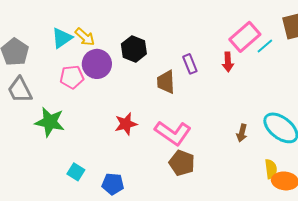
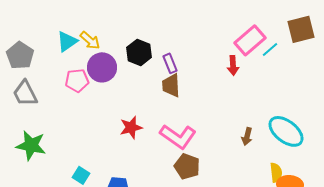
purple rectangle: (190, 64) -> (170, 63), moved
green star: (50, 122) -> (31, 145), moved

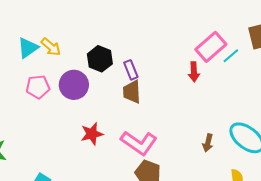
purple circle: (102, 67) -> (74, 85), moved

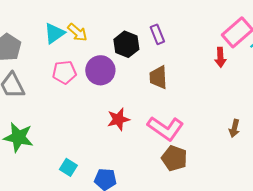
purple rectangle: (131, 70) -> (157, 34), moved

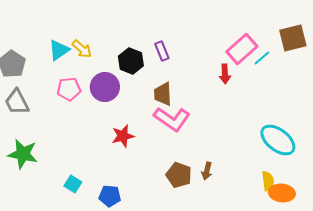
pink L-shape: (165, 128) -> (172, 119), moved
brown arrow: (234, 128) -> (207, 171), moved

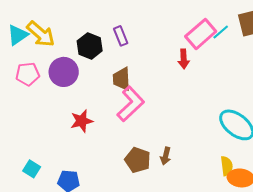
yellow arrow: (82, 49) -> (41, 34), size x1.4
cyan line: (262, 58) -> (221, 32), moved
pink L-shape: (172, 119) -> (131, 104), turned -78

